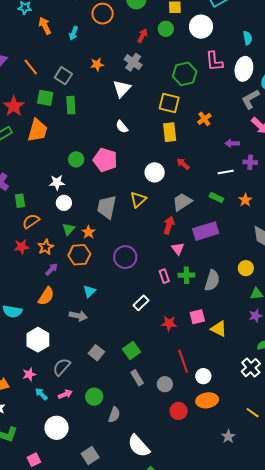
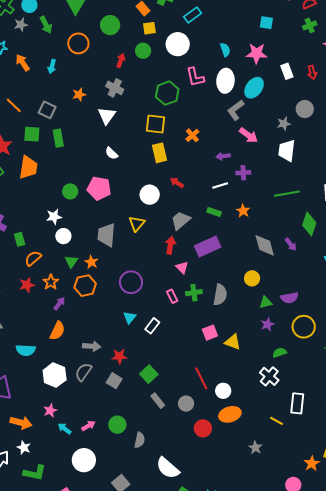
cyan triangle: (89, 291) -> (130, 317), moved
red star: (169, 323) -> (119, 356), moved
gray semicircle: (62, 367) -> (83, 372), moved

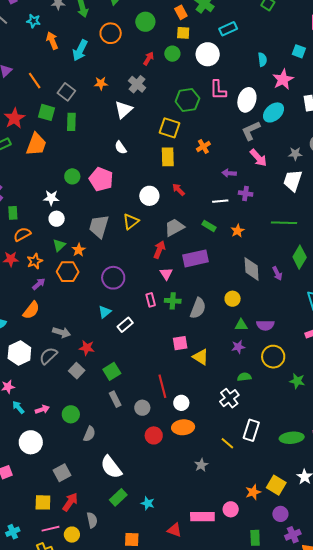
cyan semicircle: (225, 50) -> (262, 60), moved
pink star: (257, 53) -> (283, 79), turned 30
cyan arrow: (52, 66) -> (80, 50), size x1.5

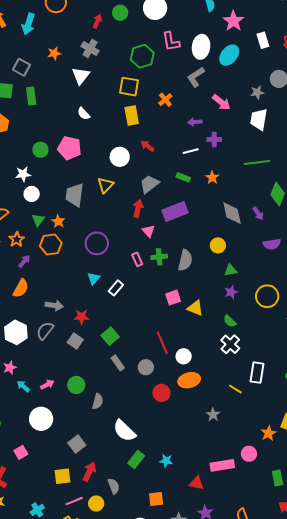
gray L-shape: (251, 131) -> (196, 77), moved
purple semicircle: (265, 325) -> (272, 244), moved
green semicircle: (244, 377) -> (230, 321), moved, turned -120

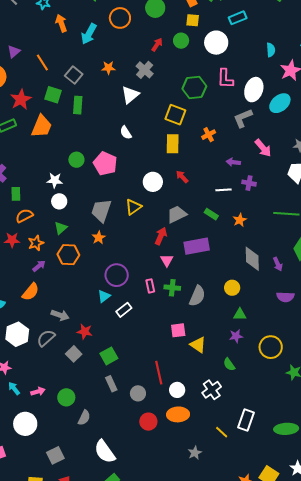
orange star: (58, 221) -> (99, 238), moved
purple circle: (97, 243) -> (117, 275), moved
white cross: (230, 344) -> (212, 390), moved

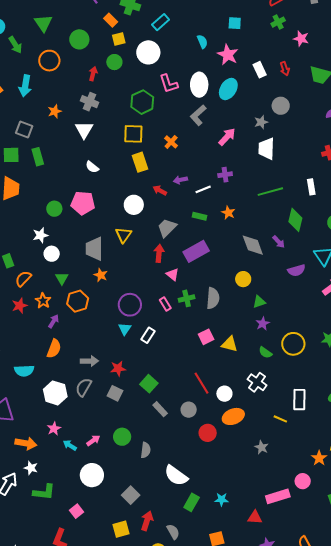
pink arrow: (263, 148) -> (227, 137), turned -78
purple arrow: (233, 162) -> (180, 180), moved
yellow circle: (271, 347) -> (293, 344), moved

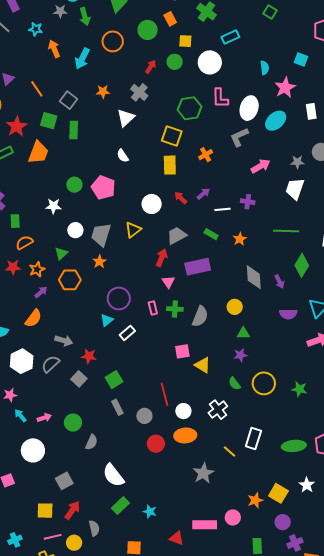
orange rectangle: (111, 20) -> (170, 19), moved
purple arrow: (180, 180) -> (203, 194), turned 136
white circle: (52, 254) -> (75, 230), moved
gray star: (262, 447) -> (203, 473), size x1.5

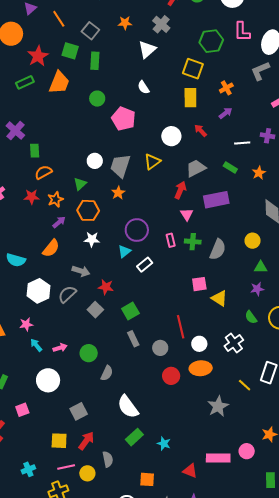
green circle: (74, 185) -> (97, 99), moved
purple arrow: (203, 194) -> (225, 113), moved
white star: (53, 206) -> (92, 239), moved

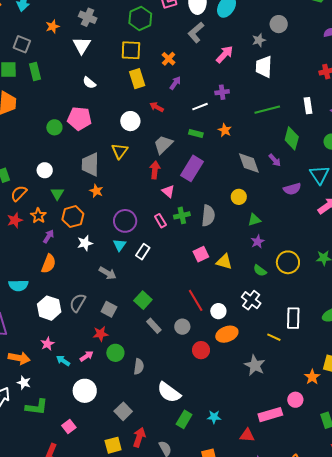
green circle: (97, 99) -> (54, 127), moved
white circle: (95, 161) -> (45, 170), moved
purple rectangle: (216, 200) -> (192, 168), turned -30
gray arrow: (81, 271) -> (108, 273), moved, turned 30
red star: (106, 287) -> (100, 334), moved

